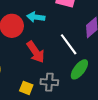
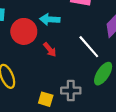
red arrow: (36, 52) -> (50, 50), moved, size x0.6

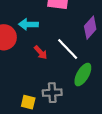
red arrow: (50, 50) -> (41, 52), moved

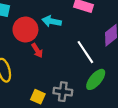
red arrow: (41, 52) -> (37, 51), moved

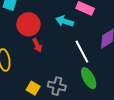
cyan arrow: (52, 21) -> (65, 21), moved
green ellipse: (96, 79) -> (89, 78), turned -75

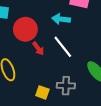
white line: (82, 52) -> (63, 47), moved

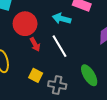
yellow square: (42, 92) -> (36, 75), moved

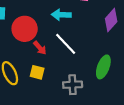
yellow square: (36, 75) -> (37, 72), moved
green ellipse: (89, 75) -> (103, 67), turned 65

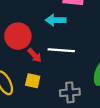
white line: (66, 44) -> (61, 50), turned -40

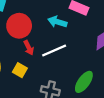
white line: (61, 50) -> (54, 50), turned -45

